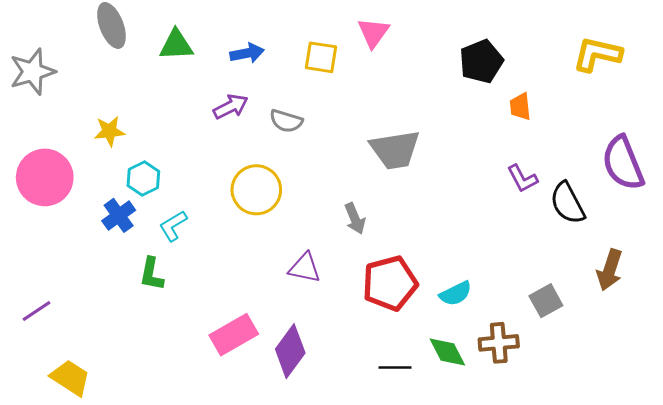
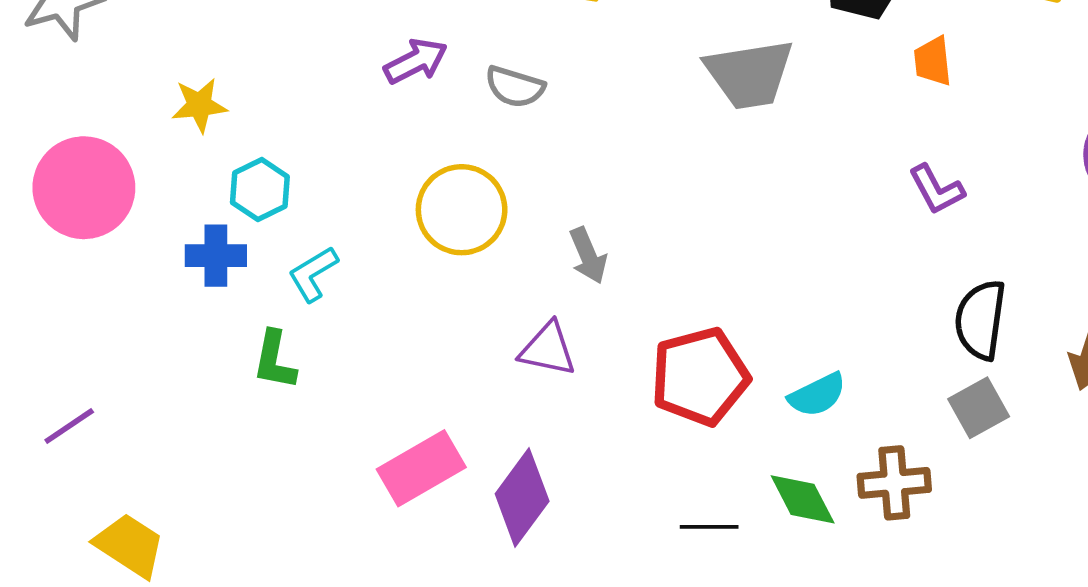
gray trapezoid: (395, 150) -> (749, 74), moved
black semicircle: (568, 203) -> (980, 320), moved, turned 36
blue cross: (119, 215) -> (216, 256), turned 36
gray arrow: (355, 219) -> (588, 256), moved

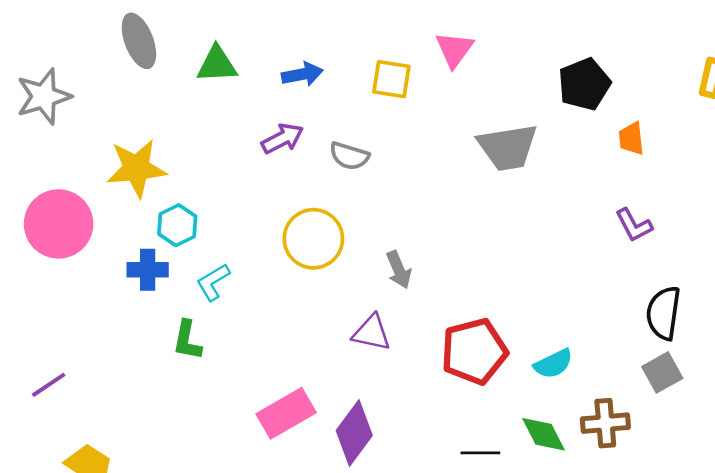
yellow star: (199, 105) -> (136, 168), size x1.6

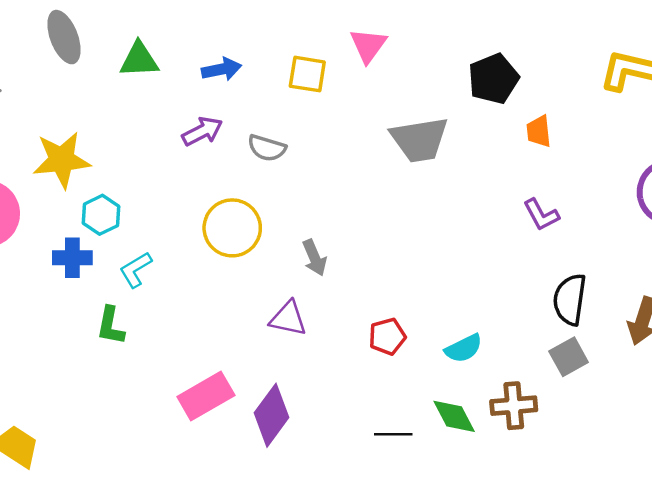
red pentagon: (474, 351) -> (387, 336), size x0.6

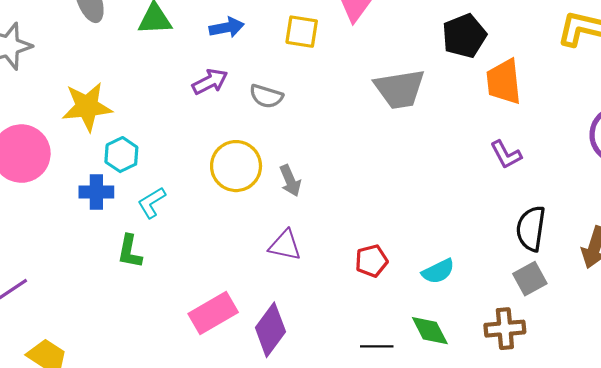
orange trapezoid: (539, 131) -> (504, 82), size x1.6
gray arrow: (315, 258) -> (290, 181), moved
brown cross: (514, 406) -> (505, 329), moved

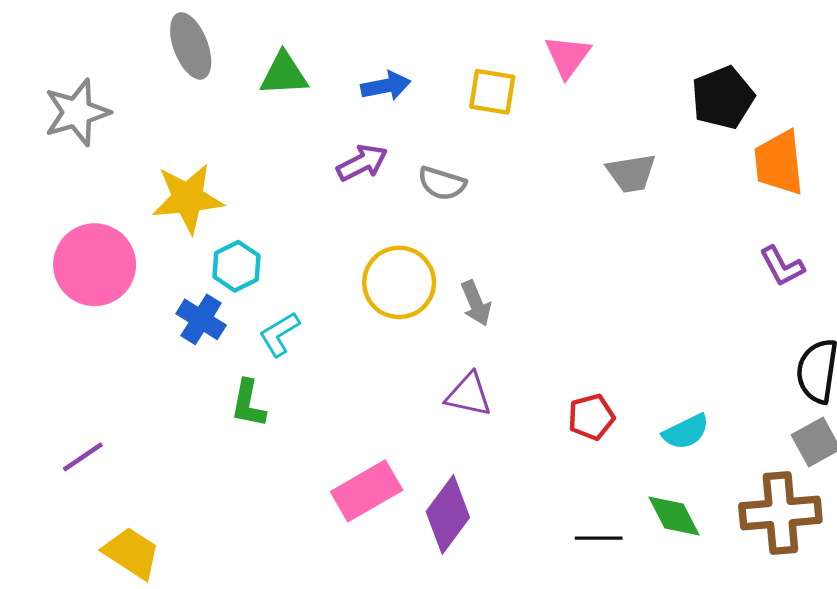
gray trapezoid: (400, 89) -> (631, 173), size x0.7
blue cross: (96, 192) -> (201, 319), turned 32
brown cross: (505, 329) -> (780, 513), size x1.4

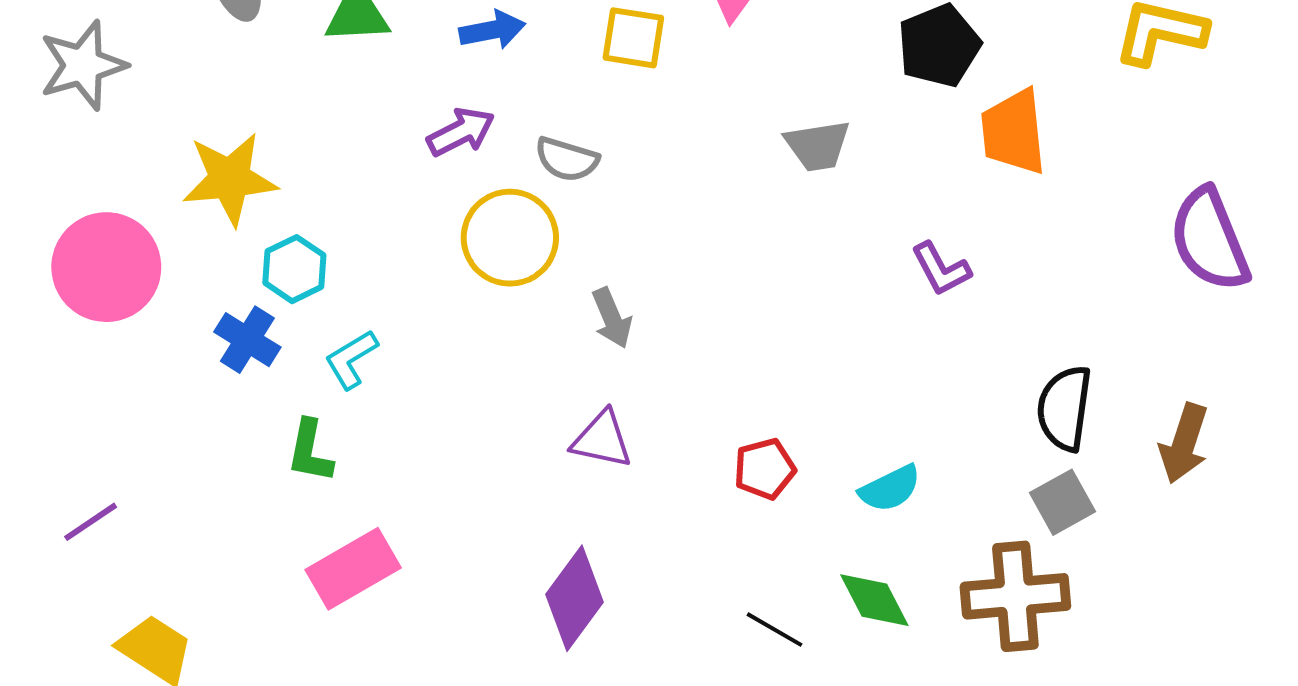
purple L-shape: (782, 266) -> (941, 269), moved
yellow circle: (399, 282) -> (510, 238), moved
pink rectangle: (367, 491) -> (353, 569), moved
black line: (599, 538) -> (774, 630), turned 30

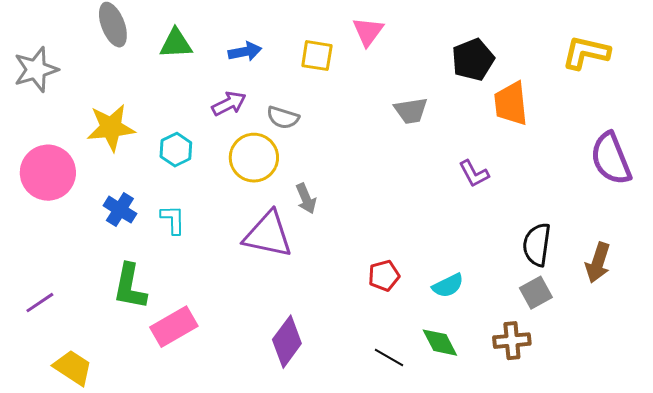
cyan hexagon: (294, 269) -> (176, 150), moved
cyan L-shape: (351, 359) -> (173, 220), turned 120
purple triangle: (602, 440) -> (268, 235), moved, size x1.6
green L-shape: (310, 451) -> (130, 287), moved, size x1.4
brown cross: (1015, 596) -> (512, 341), size x0.7

